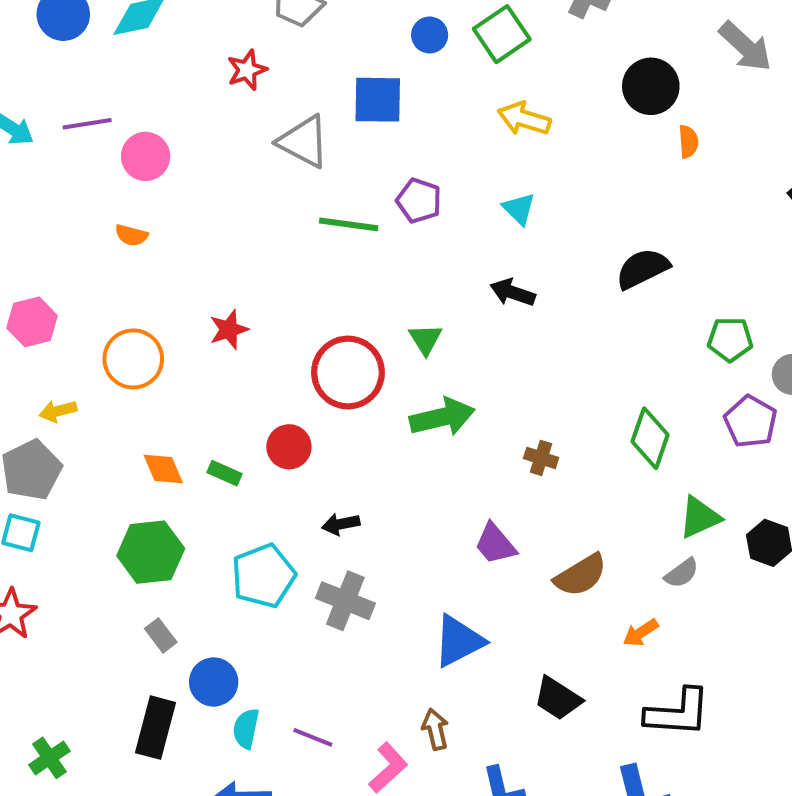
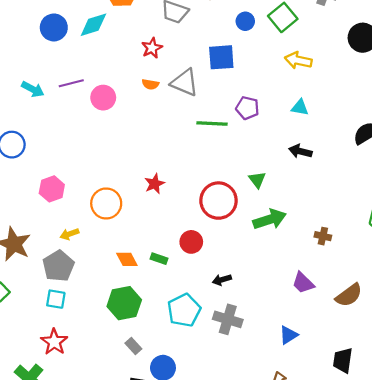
cyan triangle: (519, 209) -> (300, 107), turned -30
orange semicircle: (131, 235) -> (150, 84), moved
blue triangle: (459, 641) -> (288, 335), size x0.7
black trapezoid: (558, 698) -> (343, 360), turned 70

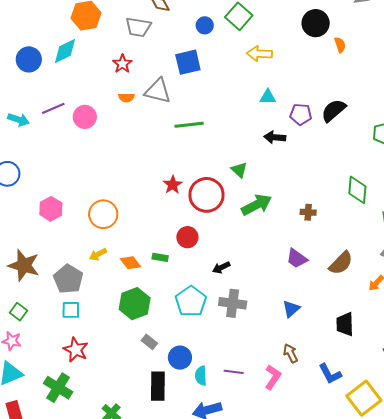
purple pentagon: (247, 108) -> (301, 114), moved
red star: (155, 184) -> (173, 185), moved
yellow arrow: (69, 234) -> (98, 254), moved

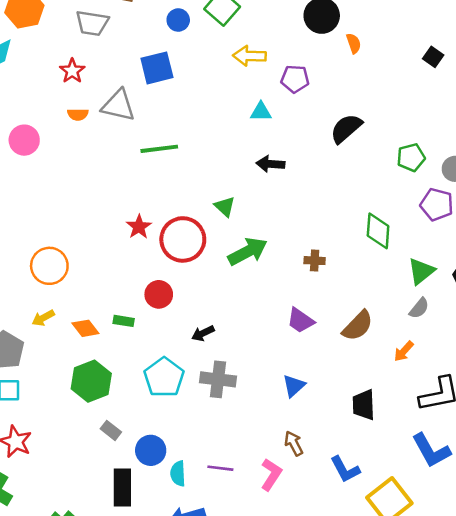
purple pentagon: (301, 114) -> (295, 79), moved

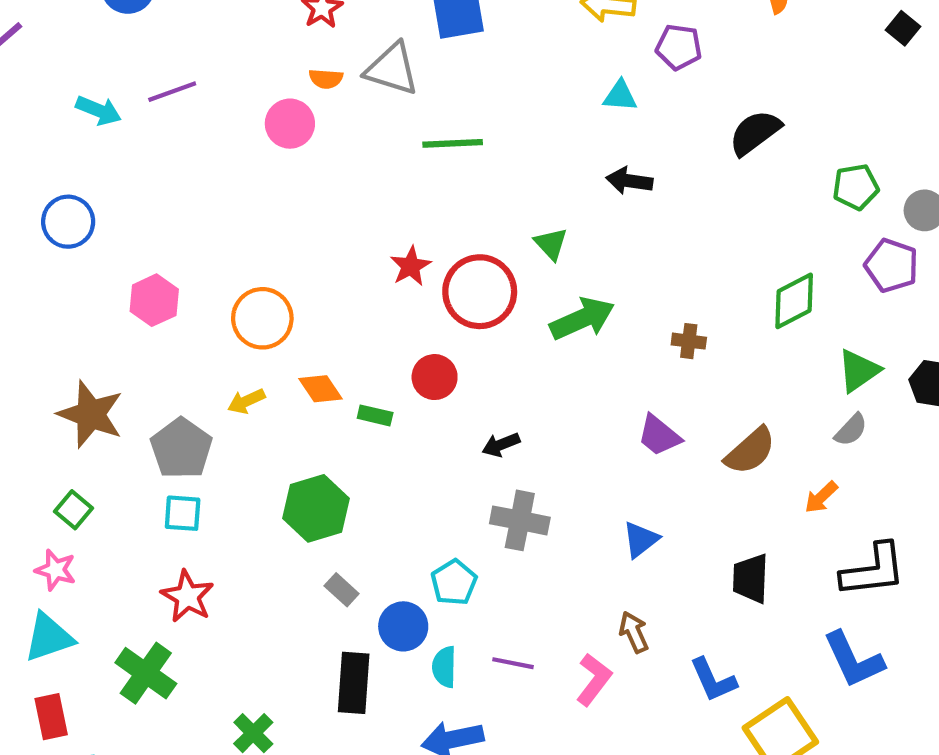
pink circle: (24, 140) -> (290, 124), moved
green diamond: (378, 231) -> (794, 301), turned 54
orange diamond: (85, 328) -> (321, 389), moved
cyan pentagon: (164, 377) -> (454, 582), moved, size x0.7

